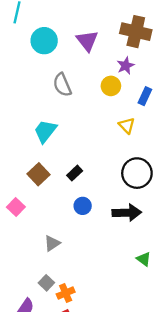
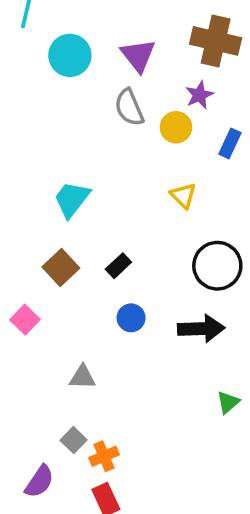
gray semicircle: (62, 85) -> (129, 107), moved
yellow triangle: (127, 126) -> (183, 196), moved
gray triangle: (52, 243) -> (83, 377), turned 36
green triangle: (144, 259) -> (228, 402), turned 42

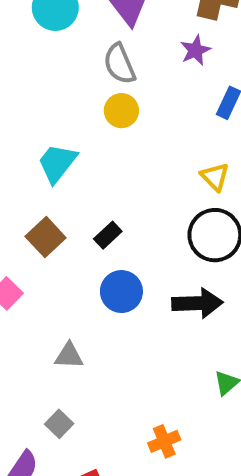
yellow circle: (176, 127) -> (121, 111), moved
yellow triangle: (183, 196) -> (215, 177), moved
blue circle: (131, 318) -> (121, 292), size x1.4
orange cross: (104, 456) -> (164, 441), moved

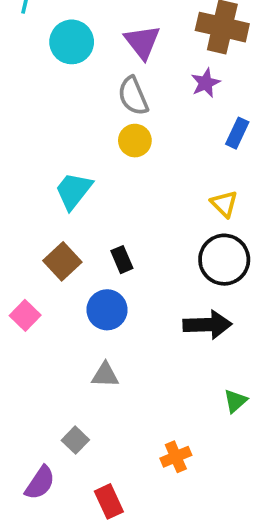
black rectangle: (108, 235) -> (122, 260), turned -70
blue circle: (121, 292) -> (107, 310), moved
gray triangle: (69, 356) -> (105, 375), moved

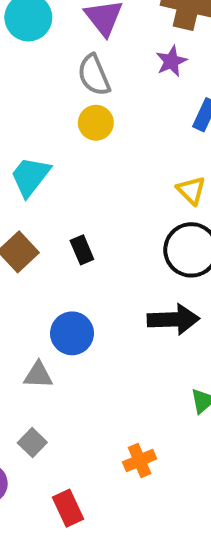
blue circle: (107, 310) -> (72, 333), moved
gray triangle: (105, 375) -> (38, 375), moved

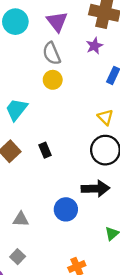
blue circle: (72, 333) -> (66, 209), moved

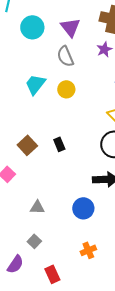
yellow circle: (53, 80) -> (66, 89), moved
cyan trapezoid: (16, 109) -> (35, 84), moved
blue circle: (66, 209) -> (83, 208), moved

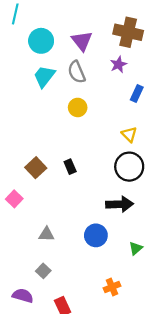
cyan trapezoid: (35, 84) -> (44, 76), moved
orange cross: (88, 250) -> (112, 287), moved
purple semicircle: (15, 264) -> (23, 296), turned -108

